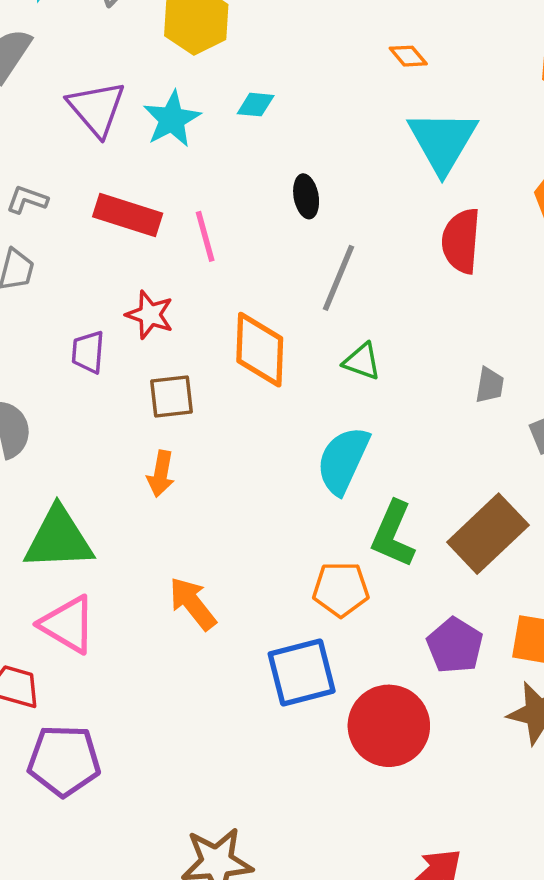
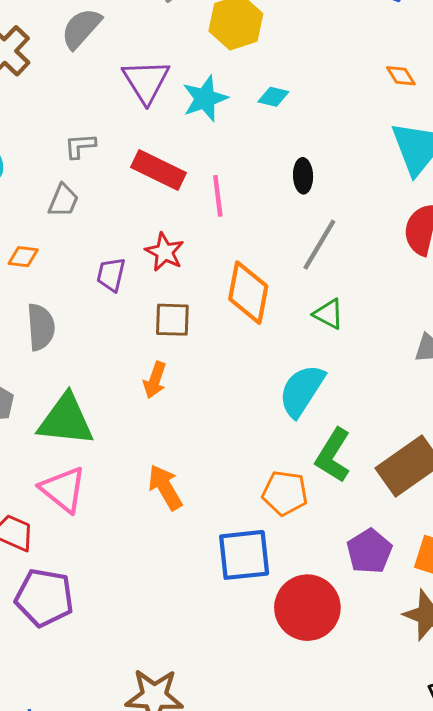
gray L-shape: (27, 200) -> (80, 146), turned -32

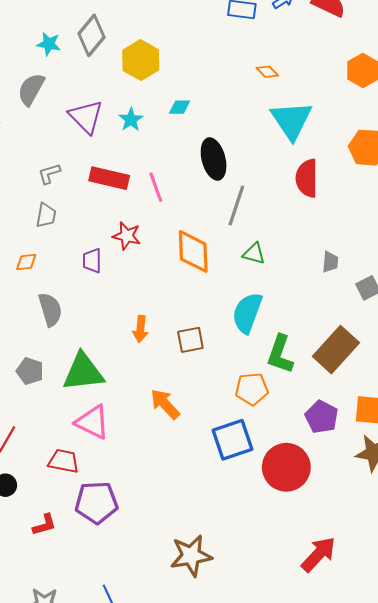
cyan star: (205, 99) -> (131, 120), size x0.7
black ellipse: (303, 176) -> (214, 159), size x1.6
brown square: (172, 320) -> (190, 340), moved

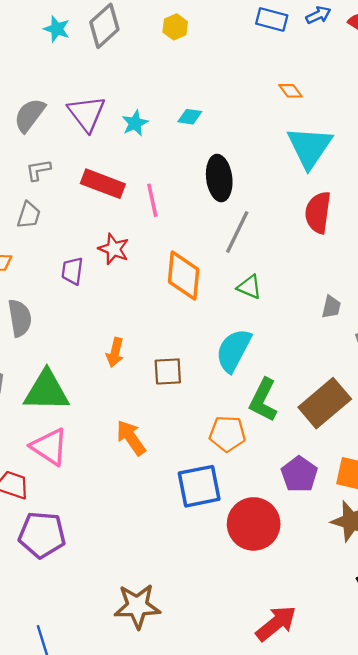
yellow hexagon: (141, 60) -> (175, 27), moved, size x0.6
gray semicircle: (31, 89) -> (30, 115), moved

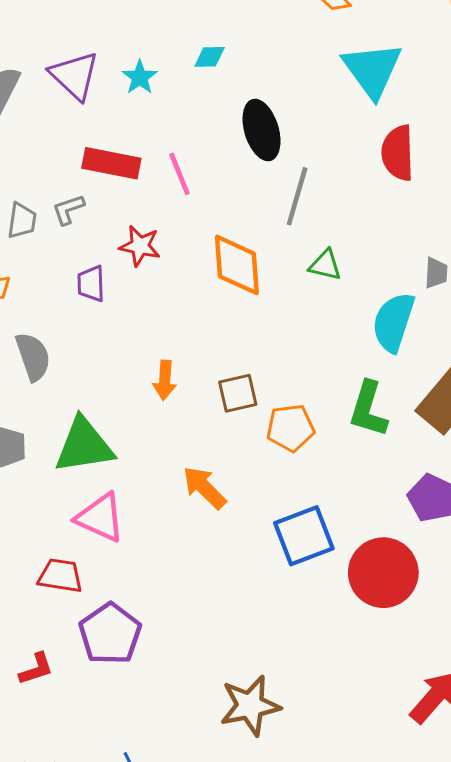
gray L-shape: (38, 170) -> (68, 209), moved
cyan semicircle: (234, 350) -> (393, 322), moved
orange pentagon: (227, 434) -> (290, 428), moved
purple pentagon: (42, 535) -> (110, 634), turned -30

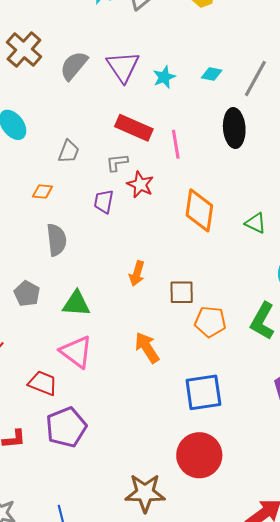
gray line: (297, 196) -> (255, 79), moved
gray L-shape: (68, 209) -> (117, 163), moved
green triangle: (84, 446) -> (76, 304), size x0.7
red circle: (383, 573) -> (199, 455), moved

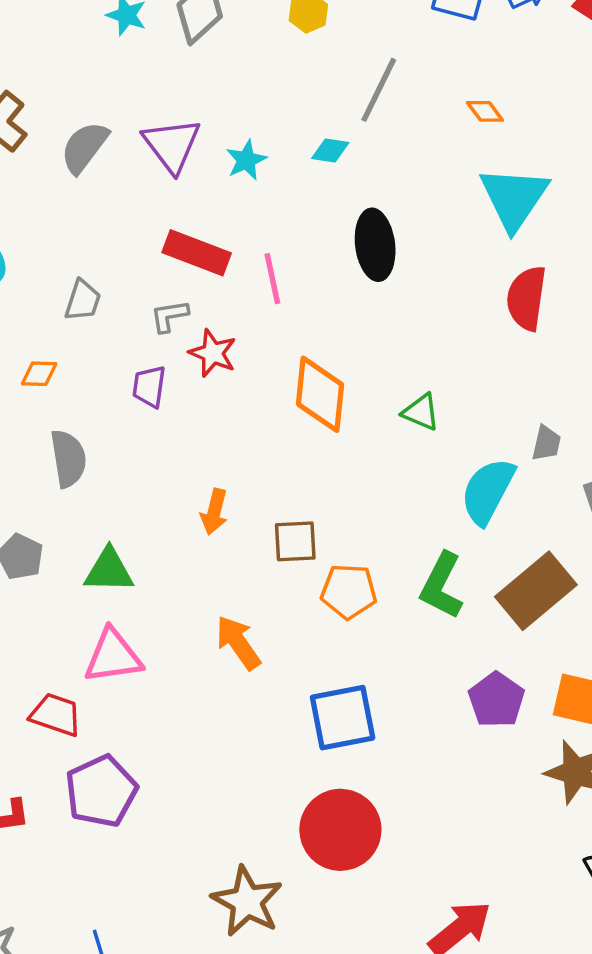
gray line: (255, 79) -> (379, 90), moved
pink triangle: (76, 352) -> (113, 656), turned -42
brown star: (145, 493) -> (247, 901), turned 30

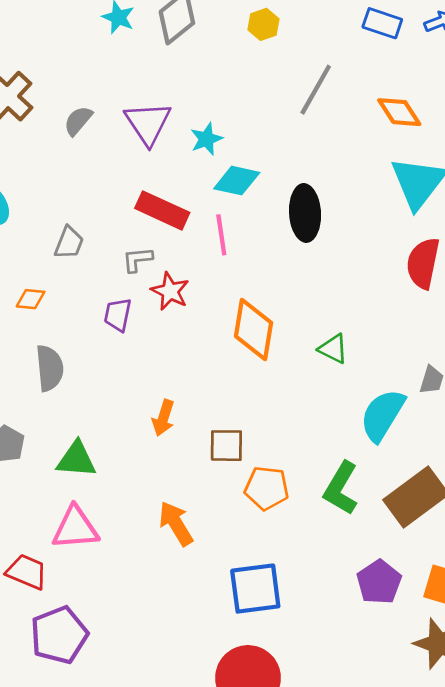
orange diamond: (485, 111) -> (399, 112), size x1.5
gray semicircle: (84, 147) -> (78, 121), size x0.7
cyan diamond: (330, 151) -> (237, 181), moved, size x1.5

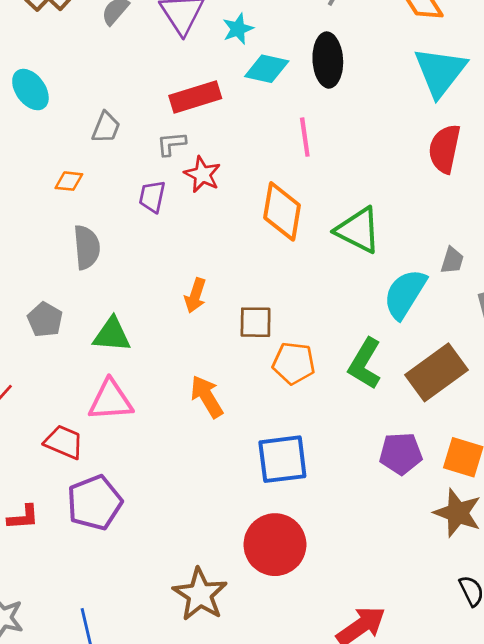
red rectangle: (162, 210) -> (195, 97), turned -42
black ellipse: (305, 213) -> (328, 60), moved
pink line: (221, 235) -> (305, 137), moved
green triangle: (333, 349) -> (358, 230), size x1.6
purple pentagon: (379, 582) -> (401, 454), turned 30

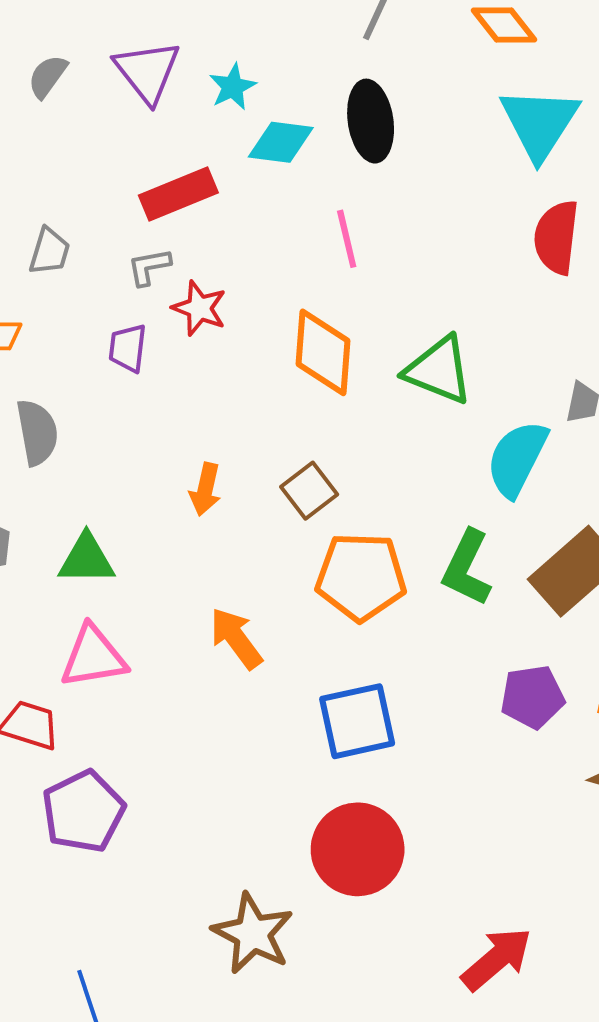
brown square: (256, 322) -> (309, 491), moved, turned -33
orange pentagon: (294, 363) -> (361, 577), size x1.4

